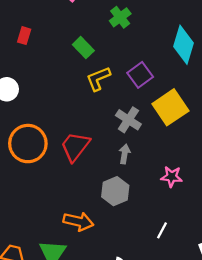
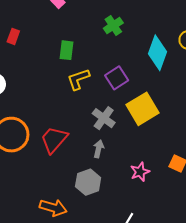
green cross: (120, 17) -> (113, 26), moved
green rectangle: (83, 48) -> (66, 50), turned 48
pink star: (172, 177) -> (140, 172), turned -30

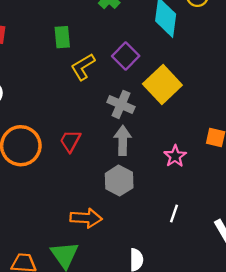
red trapezoid: (54, 140) -> (70, 141), size x0.7
gray arrow: (98, 149) -> (123, 140), size x1.4

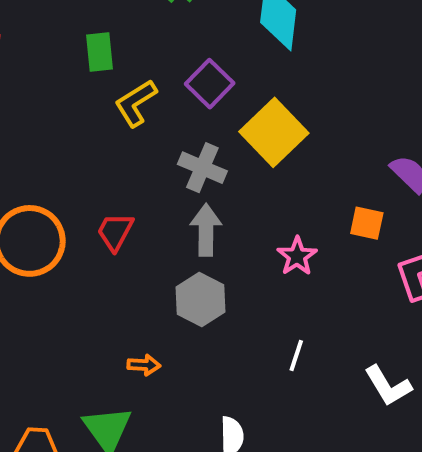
orange arrow: (86, 218) -> (144, 365), size x0.6

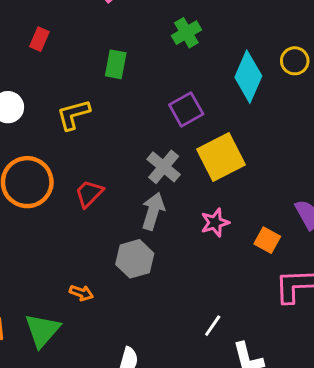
yellow L-shape: (136, 103) -> (73, 115), moved
pink star: (297, 256) -> (215, 223), moved
white line: (296, 355) -> (213, 326), moved

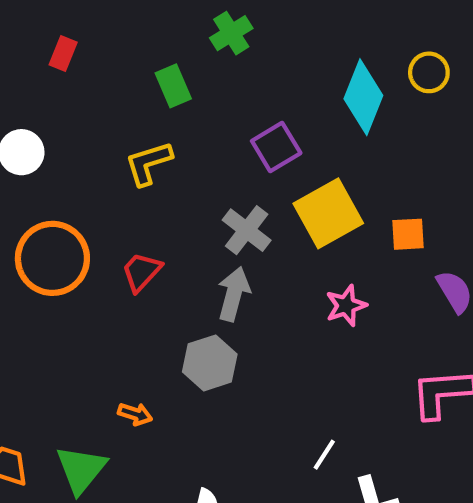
green cross: (186, 33) -> (231, 33), moved
green rectangle: (116, 64) -> (173, 86), turned -32
yellow L-shape: (73, 115) -> (148, 163), moved
pink star: (215, 223) -> (346, 306), moved
orange square: (267, 240) -> (408, 234), moved, turned -30

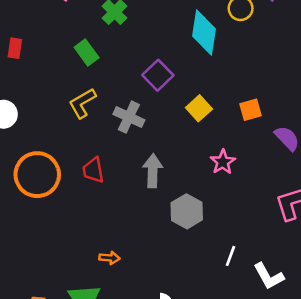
yellow square: (328, 213) -> (199, 108), size x0.6
gray cross: (247, 230) -> (129, 117), moved
red trapezoid: (141, 272) -> (93, 170), turned -40
gray hexagon: (210, 363) -> (187, 211), moved

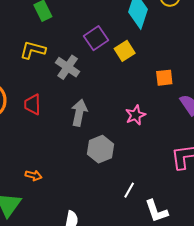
yellow L-shape: (82, 103) -> (33, 50), turned 35
yellow square: (199, 108) -> (125, 51), moved

